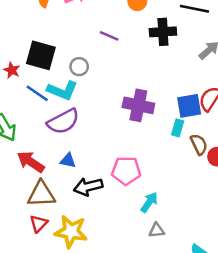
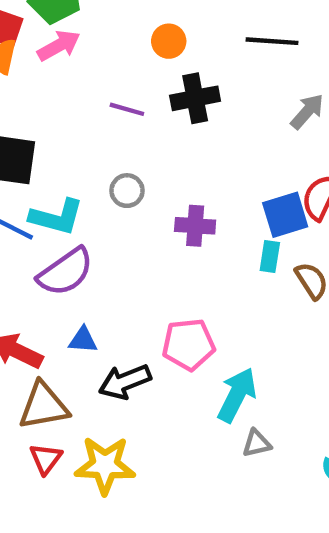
black cross: (163, 32) -> (195, 98), moved
gray circle: (79, 67) -> (127, 191), moved
purple cross: (138, 105) -> (195, 226), size x0.7
cyan arrow: (149, 202) -> (237, 395), size x1.4

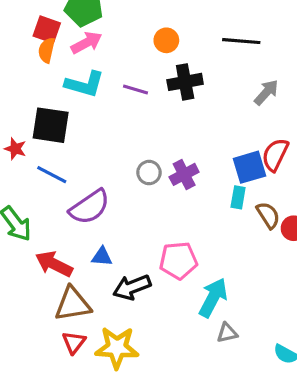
gray circle: (127, 191) -> (149, 173), moved
cyan L-shape: (57, 217) -> (85, 84), moved
purple cross: (195, 226) -> (184, 174), turned -32

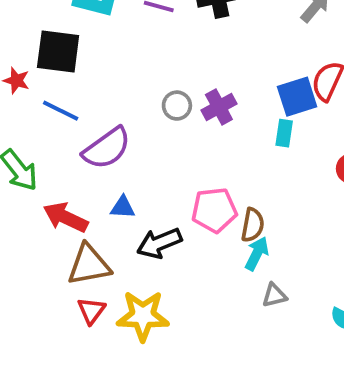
brown semicircle: (268, 215) -> (253, 225), moved, turned 44
cyan arrow: (213, 298) -> (257, 254), size x0.7

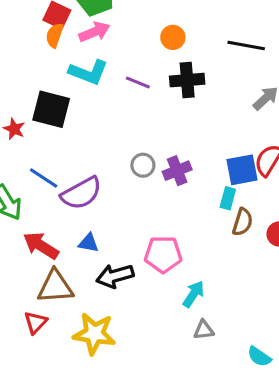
blue line: (61, 111) -> (44, 178), moved
brown semicircle: (253, 225) -> (243, 222), moved
red triangle: (91, 311) -> (36, 322), moved

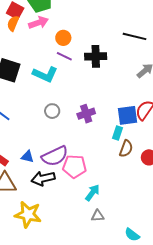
orange circle: (173, 37) -> (63, 38), moved
cyan L-shape: (88, 72) -> (45, 74), moved
gray circle: (143, 165) -> (52, 111), moved
purple semicircle: (81, 193) -> (55, 156), moved

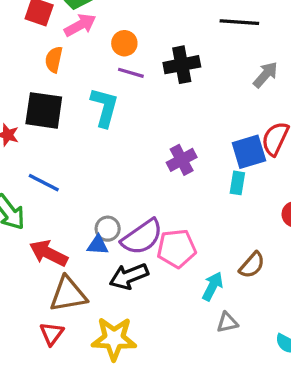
orange semicircle: (13, 23) -> (54, 60), moved
cyan L-shape: (45, 74) -> (105, 107), turned -90
gray circle: (52, 111) -> (108, 229), moved
brown semicircle: (126, 149) -> (252, 265), moved, turned 30

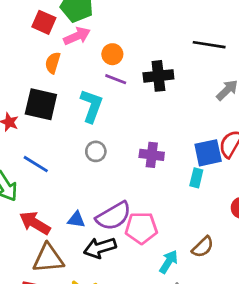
purple cross: (182, 160) -> (152, 155), turned 30
gray circle: (108, 229) -> (96, 151), moved

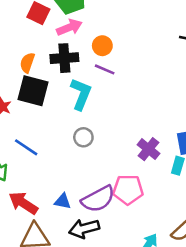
orange semicircle: (53, 63) -> (27, 63), moved
black cross: (158, 76) -> (64, 58), moved
purple cross: (152, 155) -> (148, 149), moved, turned 30
pink pentagon: (141, 228) -> (128, 190), moved

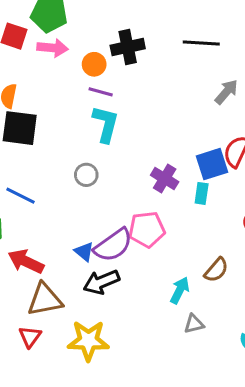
pink arrow: (69, 27) -> (52, 48), turned 35
black cross: (64, 58) -> (128, 47), moved
cyan L-shape: (81, 94) -> (106, 124), moved
blue triangle: (63, 201) -> (84, 252), moved, turned 36

